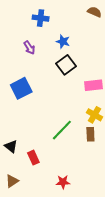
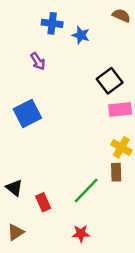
blue star: (63, 41) -> (81, 35), moved
black square: (66, 65) -> (110, 81), moved
green line: (62, 130) -> (86, 190), moved

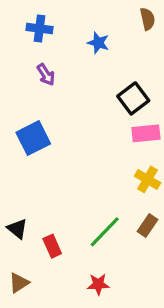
brown semicircle: (121, 16) -> (148, 19), turned 54
blue cross: (52, 23) -> (39, 28), moved
brown rectangle: (116, 172) -> (148, 225), moved, turned 36

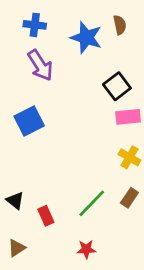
brown semicircle: (148, 19) -> (120, 25), moved
blue star: (98, 43) -> (86, 37), size x1.6
purple arrow: (46, 75) -> (40, 65), size x1.6

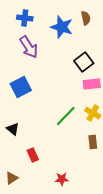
brown rectangle: (129, 198) -> (93, 142), turned -40
black triangle: (15, 200) -> (13, 129), moved
green line: (92, 203) -> (66, 116), moved

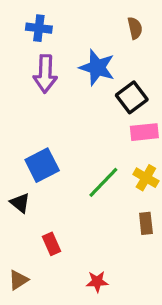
blue star: (62, 27) -> (97, 67), moved
purple arrow: (29, 47) -> (45, 74), turned 35
blue square: (21, 87) -> (42, 165), moved

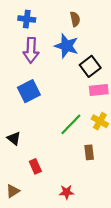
brown semicircle: (135, 28) -> (75, 19), moved
blue square: (42, 165) -> (29, 91), moved
brown rectangle: (146, 223) -> (89, 152), moved

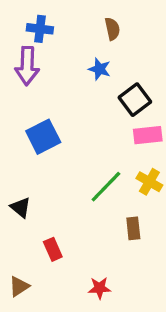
blue star: (67, 46) -> (99, 69), size x0.6
purple arrow: (31, 50) -> (27, 66), moved

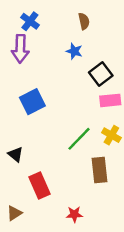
blue cross: (40, 29) -> (30, 21), turned 30
brown rectangle: (133, 228) -> (99, 170), size x1.5
red rectangle: (53, 249) -> (40, 186), size x1.5

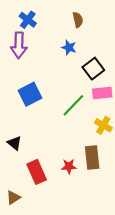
green line: (79, 139) -> (73, 105), moved
red star: (74, 214) -> (69, 166), moved

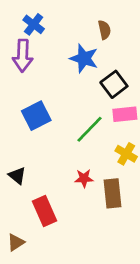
brown semicircle: (78, 20) -> (104, 30), moved
blue star: (69, 47) -> (84, 58), size x1.5
red star: (69, 166) -> (84, 178), moved

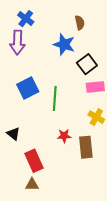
green line: (89, 129) -> (55, 98), moved, turned -40
brown triangle: (16, 242) -> (32, 185), moved, turned 32

